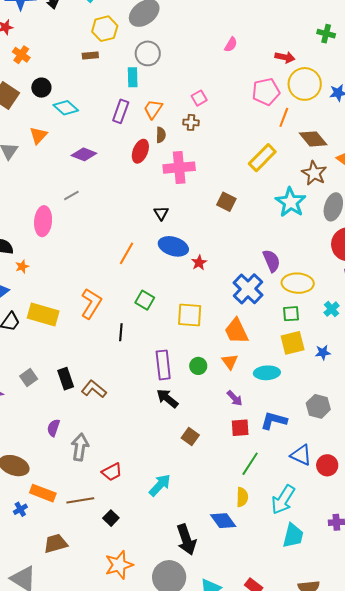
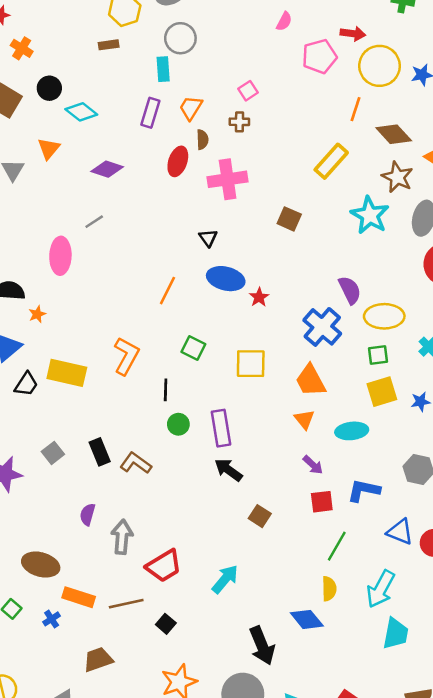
pink pentagon: (266, 92) -> (319, 56), moved
green circle: (198, 366) -> (178, 424), moved
red trapezoid: (112, 472) -> (164, 566), size x1.4

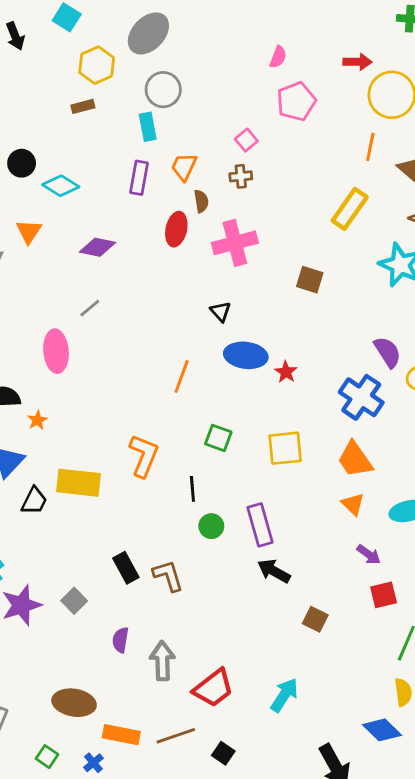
pink pentagon: (319, 56) -> (296, 101), moved
gray square: (53, 453) -> (74, 601), moved
brown L-shape: (136, 463) -> (168, 576), turned 44

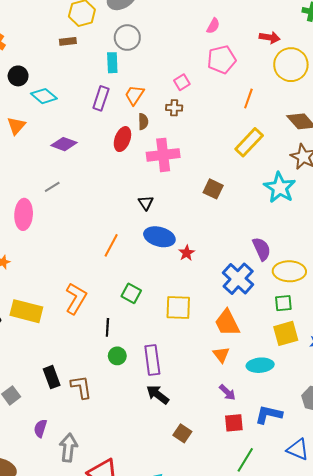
orange line: (370, 147) -> (248, 99), moved

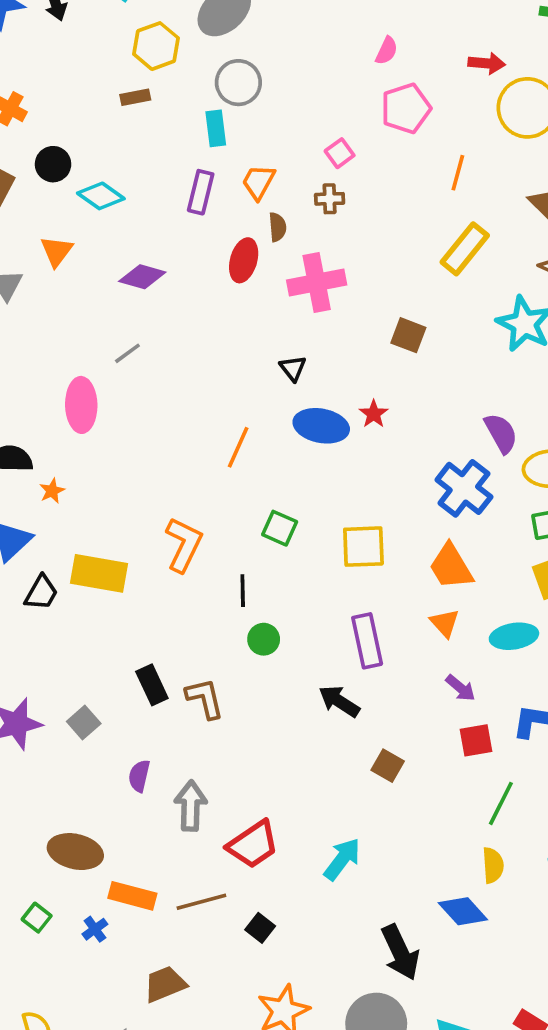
red star: (187, 253) -> (374, 414), moved
purple rectangle: (152, 360) -> (367, 641), moved

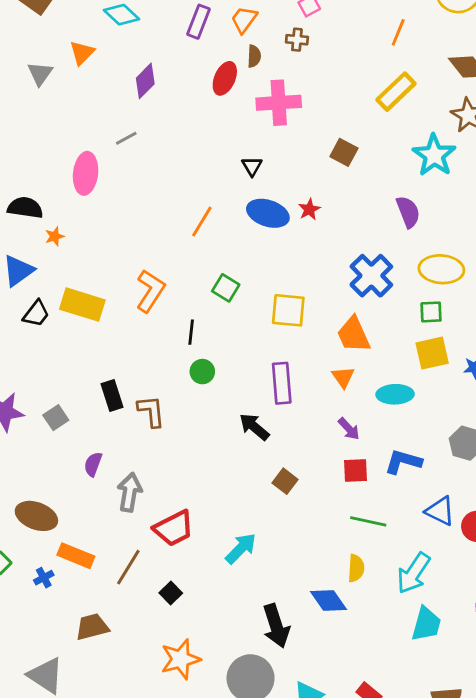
purple diamond: (142, 277) -> (145, 81), turned -68
purple semicircle: (501, 433) -> (408, 212), moved
green line: (501, 803) -> (368, 521), turned 68
brown line: (201, 902) -> (128, 567), turned -51

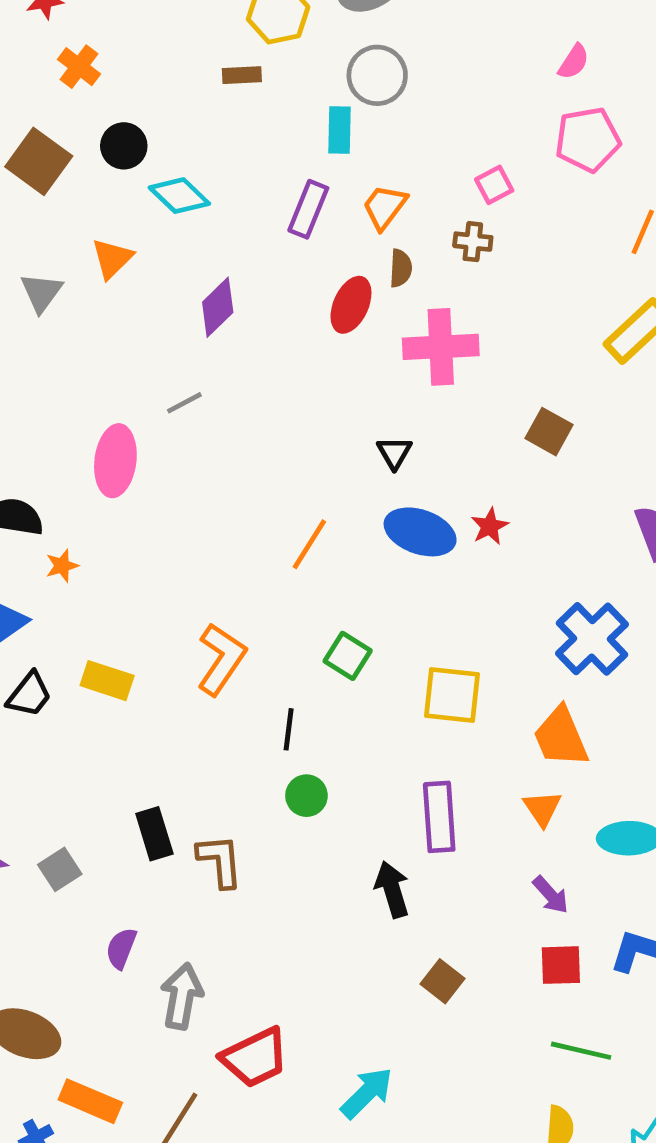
yellow rectangle: (82, 305) -> (107, 681), size x0.7
black arrow: (254, 427) -> (392, 889), turned 32

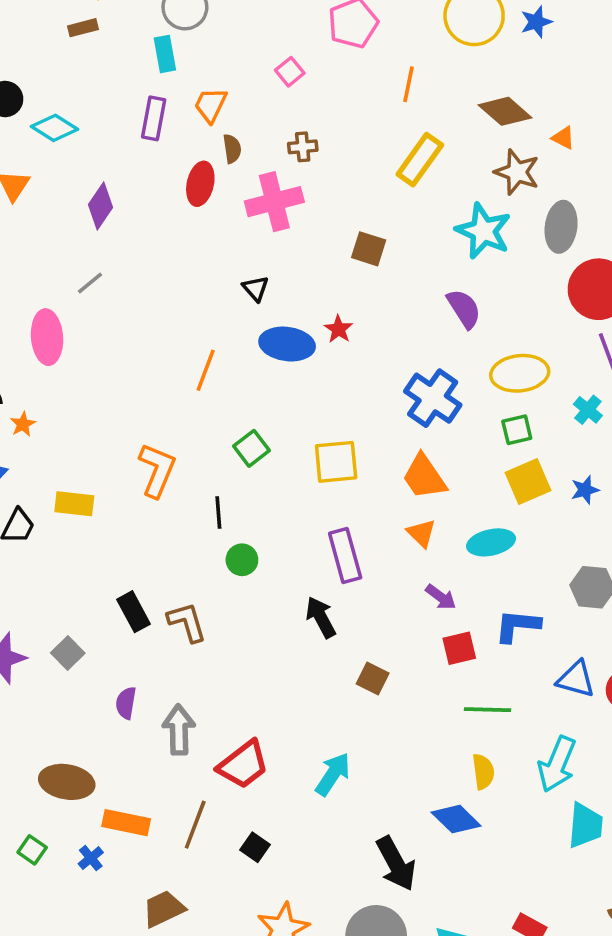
brown cross: (473, 242) -> (303, 147), moved
green square: (348, 656) -> (252, 448), turned 32

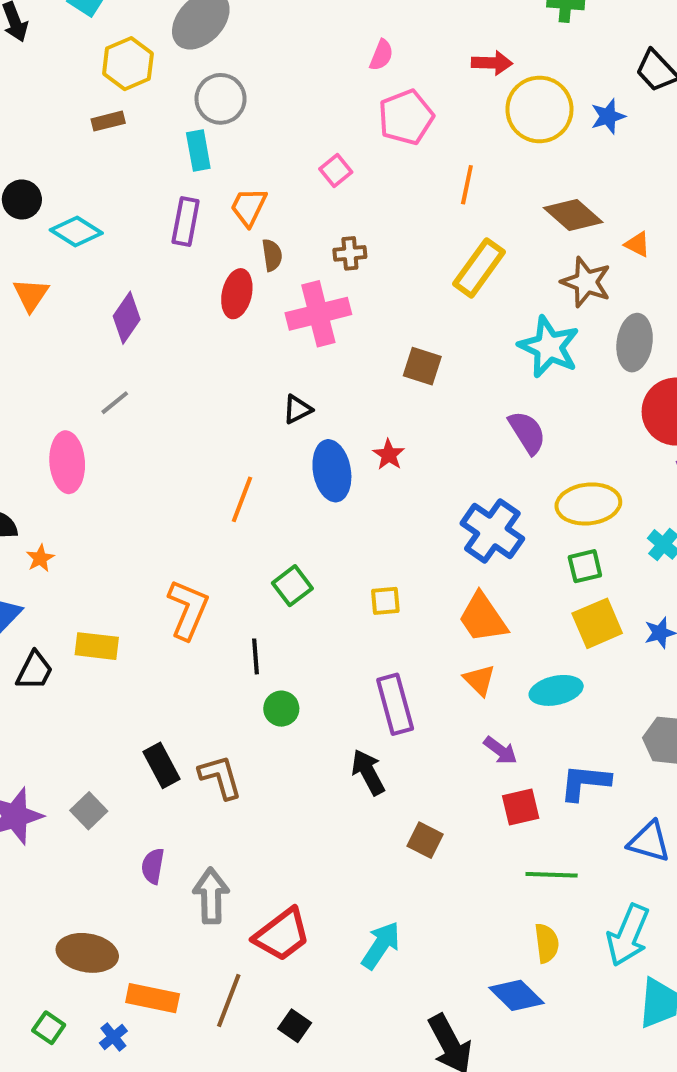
black triangle: (256, 288) -> (297, 409), turned 44
blue ellipse: (287, 344) -> (332, 471), turned 72
yellow square: (336, 462) -> (385, 601), size x0.6

